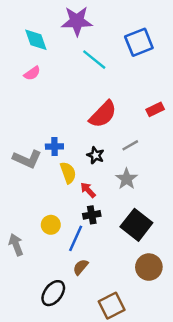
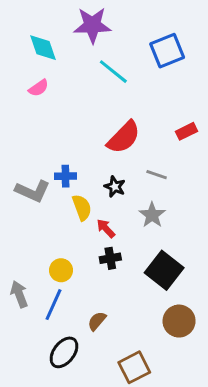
gray line: (130, 145) -> (157, 175), turned 49
blue line: (76, 238) -> (54, 305), moved

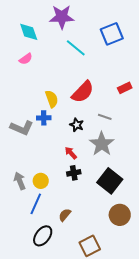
yellow semicircle: (82, 207) -> (52, 99), moved
gray star: (152, 215) -> (102, 144), size x1.4
gray arrow: (19, 294) -> (20, 181), moved

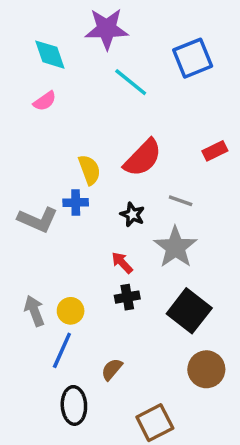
black ellipse: (43, 236) -> (74, 405), turned -40

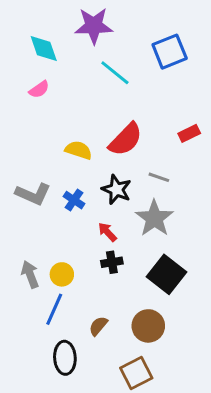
yellow semicircle: (89, 170) -> (79, 150), turned -52
blue cross: (76, 202) -> (74, 200), moved, turned 35
black star: (132, 215) -> (116, 189), size x1.4
brown circle: (206, 369) -> (148, 326), moved

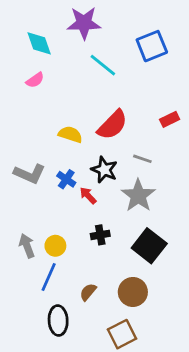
red arrow: (107, 232) -> (88, 196), moved

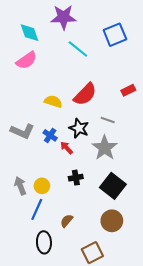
pink semicircle: (35, 80) -> (26, 60), size x1.5
brown circle: (133, 292) -> (112, 221), moved

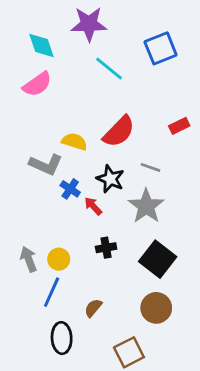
gray L-shape: (22, 131) -> (46, 165), moved

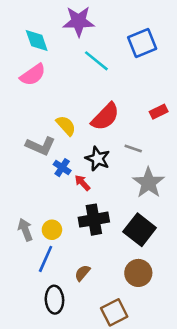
yellow semicircle: (75, 142) -> (66, 126), turned 30
gray star: (146, 206) -> (148, 183), moved
black cross: (106, 248) -> (94, 220), size x1.6

